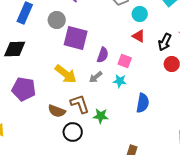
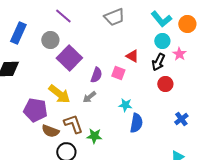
cyan circle: (140, 14) -> (162, 41), moved
purple square: (76, 38) -> (69, 58), turned 30
pink square: (125, 61) -> (118, 73), moved
cyan star: (120, 81) -> (125, 105), moved
purple pentagon: (24, 89) -> (35, 110), moved

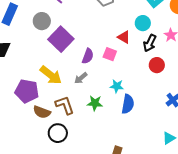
cyan circle: (162, 41) -> (143, 23), moved
green star: (94, 136) -> (95, 103), moved

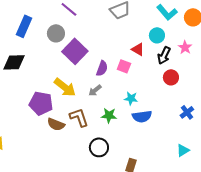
blue semicircle: (128, 104) -> (142, 116), turned 72
black circle: (58, 133) -> (99, 147), moved

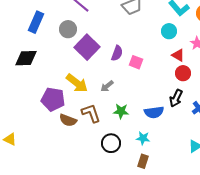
red triangle: (138, 49) -> (178, 55), moved
black arrow: (164, 55) -> (176, 98), moved
purple semicircle: (102, 68) -> (117, 53), moved
cyan star: (131, 98) -> (143, 138), moved

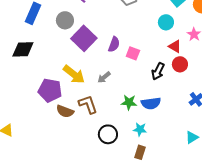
black arrow: (176, 98) -> (158, 71), moved
green star: (121, 111) -> (129, 102), moved

